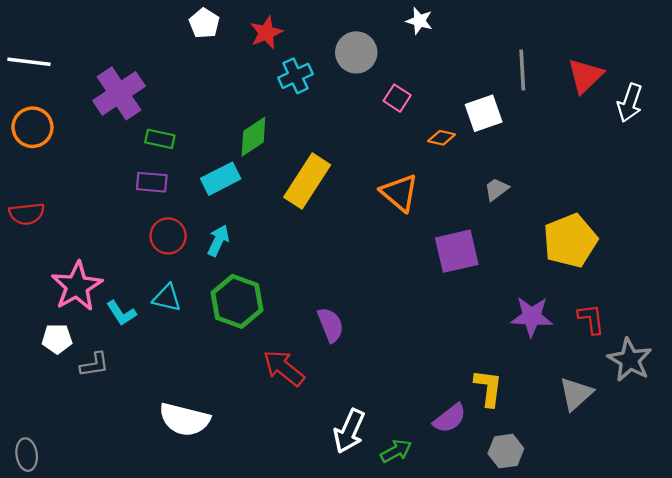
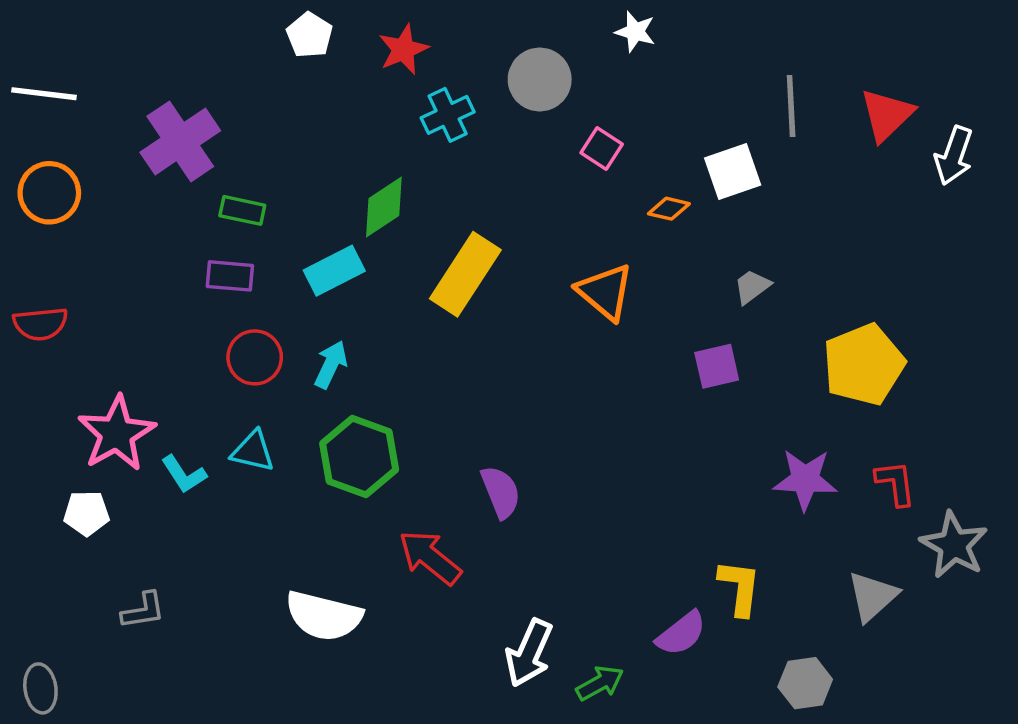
purple square: (457, 251) -> (717, 366), moved, size x0.7
gray L-shape: (94, 365) -> (143, 611), moved
white semicircle: (184, 419) -> (324, 616), moved
gray hexagon: (506, 451) -> (805, 683), moved

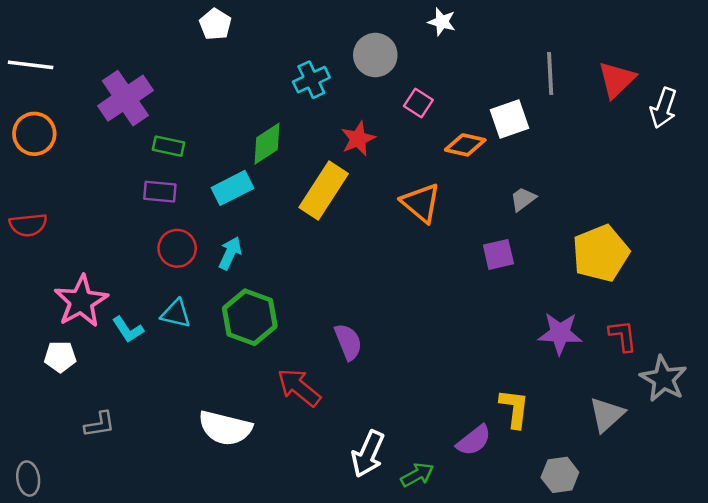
red star: (403, 49) -> (358, 139), moved
orange diamond: (669, 209) -> (465, 145), size x1.4

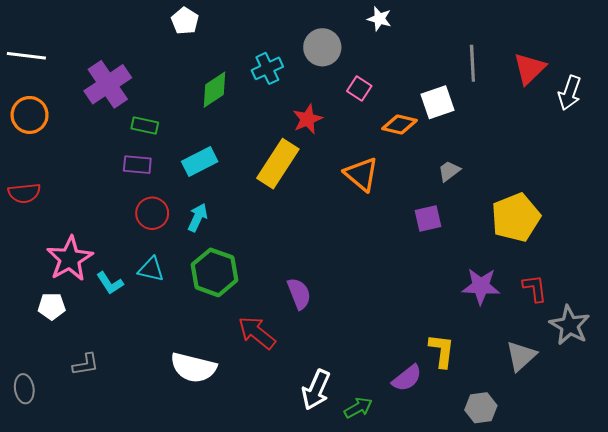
green diamond: (267, 144) -> (215, 90), moved
gray ellipse: (28, 479) -> (24, 389), moved

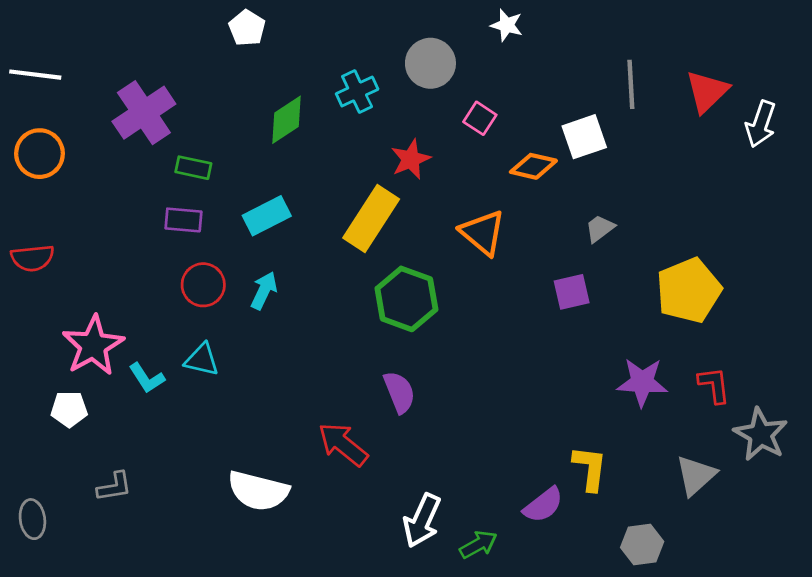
green hexagon: (215, 272) -> (406, 299), moved

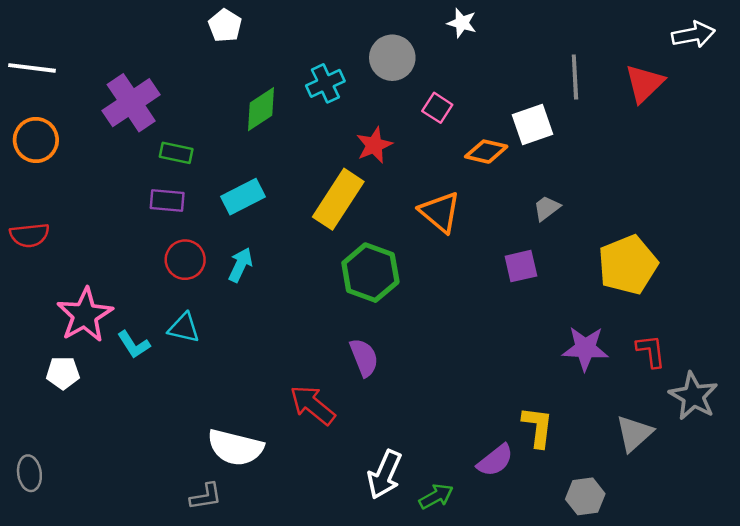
white arrow: (761, 124) -> (693, 34), moved, turned -120
gray L-shape: (114, 487) -> (206, 496), moved

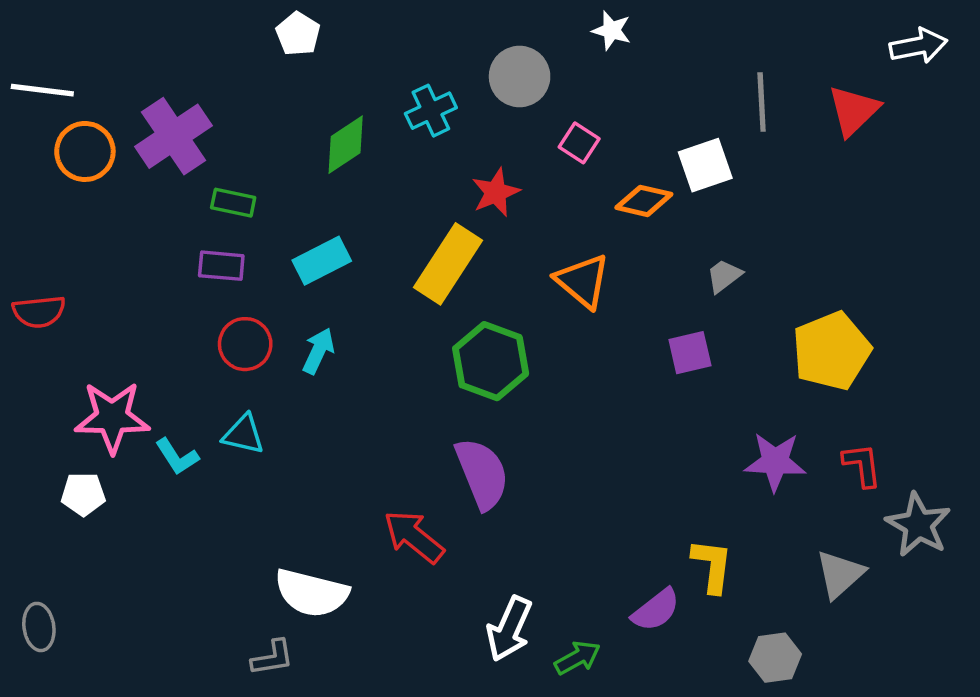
orange circle: (36, 140) -> (85, 151), moved
pink star: (85, 315) -> (112, 417), turned 30
purple semicircle: (364, 357) -> (482, 474), size x1.4

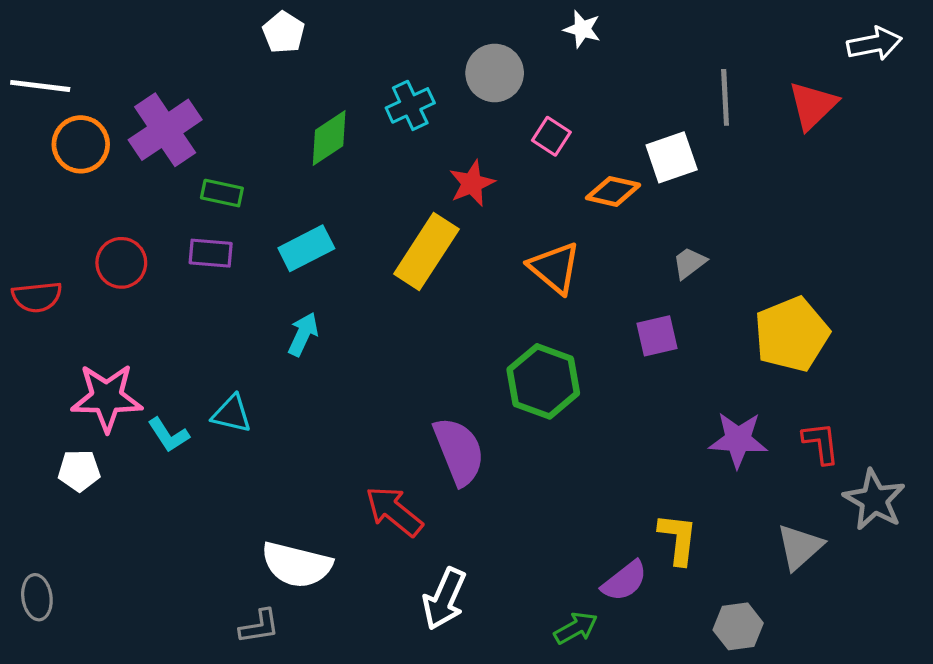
red circle: (245, 344) -> (121, 263), moved
green hexagon: (491, 361) -> (543, 381), moved
white arrow: (509, 629) -> (444, 599), moved
green arrow: (577, 658) -> (576, 628), moved

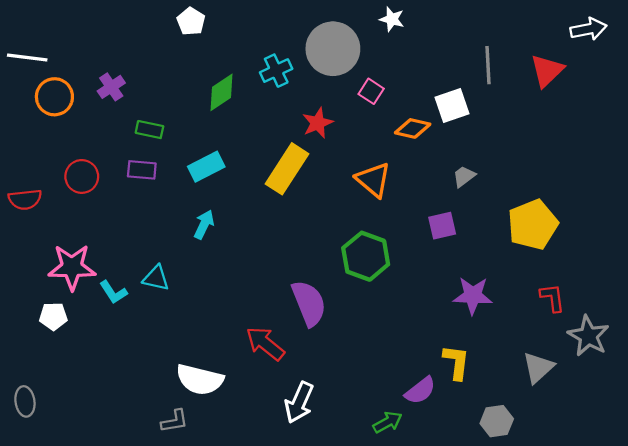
gray circle: (495, 73) -> (333, 49), size x1.4
purple cross: (165, 130) -> (111, 87), size x0.6
purple star: (738, 440) -> (473, 296), moved

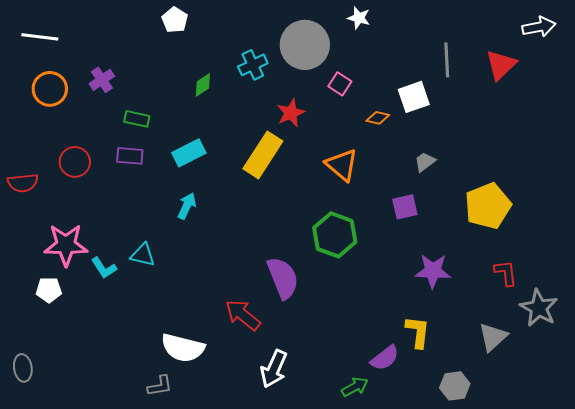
white line: (27, 57) -> (40, 37), moved
green diamond: (222, 92) -> (203, 85), size x0.7
orange diamond: (413, 128) -> (378, 118), size x0.7

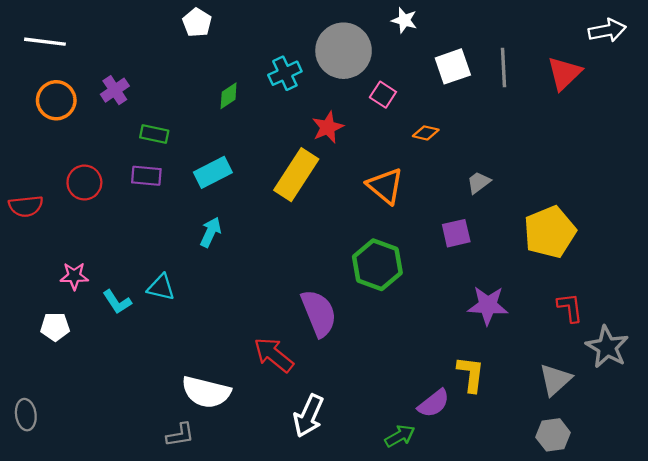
white square: (414, 97) -> (453, 66), moved
pink star: (66, 245) -> (74, 276), size x0.6
gray hexagon: (455, 386) -> (553, 435), moved

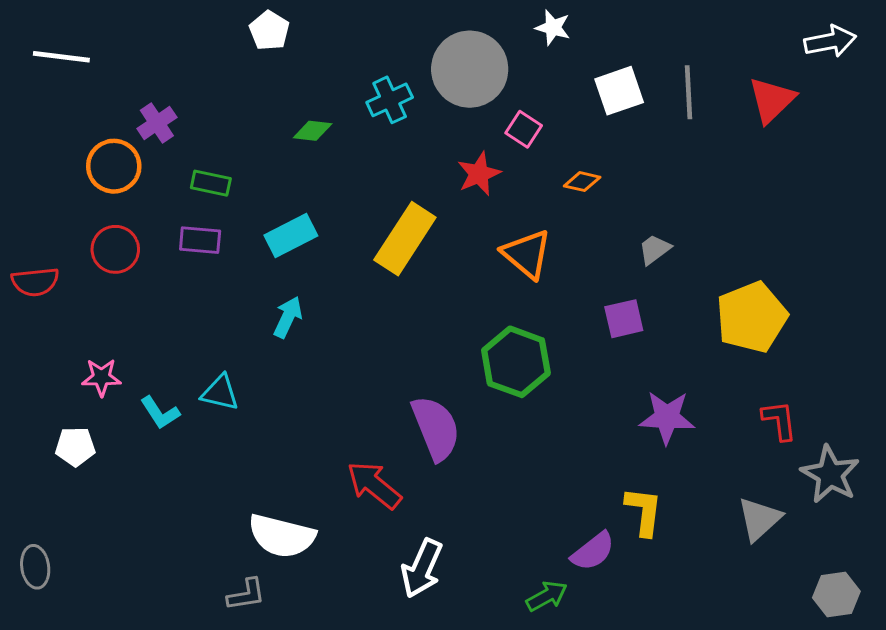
green diamond: (229, 96) -> (313, 131), turned 40
orange circle: (56, 100) -> (114, 166), moved
red star: (328, 127) -> (479, 174), moved
gray hexagon: (553, 435) -> (836, 595), moved

